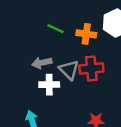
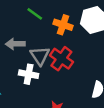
red cross: (91, 69) -> (61, 59), turned 30
white cross: (49, 85) -> (29, 74), moved

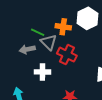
green line: (35, 14) -> (38, 32), moved
gray triangle: (40, 56) -> (49, 42), moved

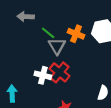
gray arrow: (27, 49) -> (26, 17), moved
red cross: (67, 55) -> (60, 72), moved

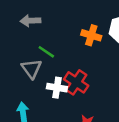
green line: (48, 33) -> (46, 52), moved
gray triangle: (57, 46) -> (32, 69), moved

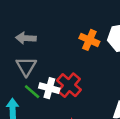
gray arrow: (30, 21) -> (26, 38), moved
green line: (46, 52) -> (32, 92), moved

